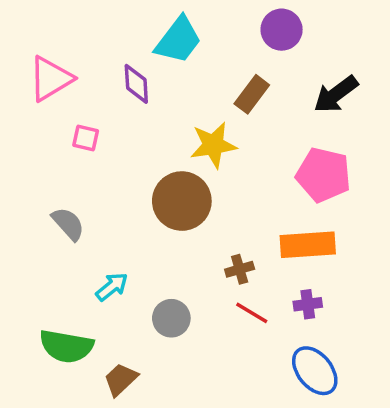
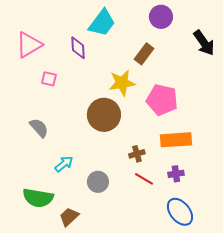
black arrow: (336, 94) -> (204, 43), moved, turned -88
pink pentagon: (324, 175) -> (162, 100), moved

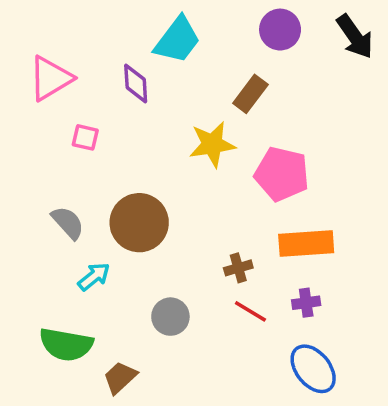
black arrow: (204, 43) -> (355, 37), moved
brown circle: (104, 115) -> (139, 223), moved
cyan arrow: (64, 164) -> (94, 277), moved

